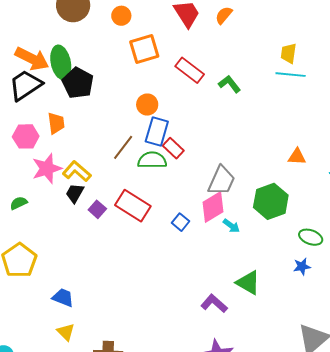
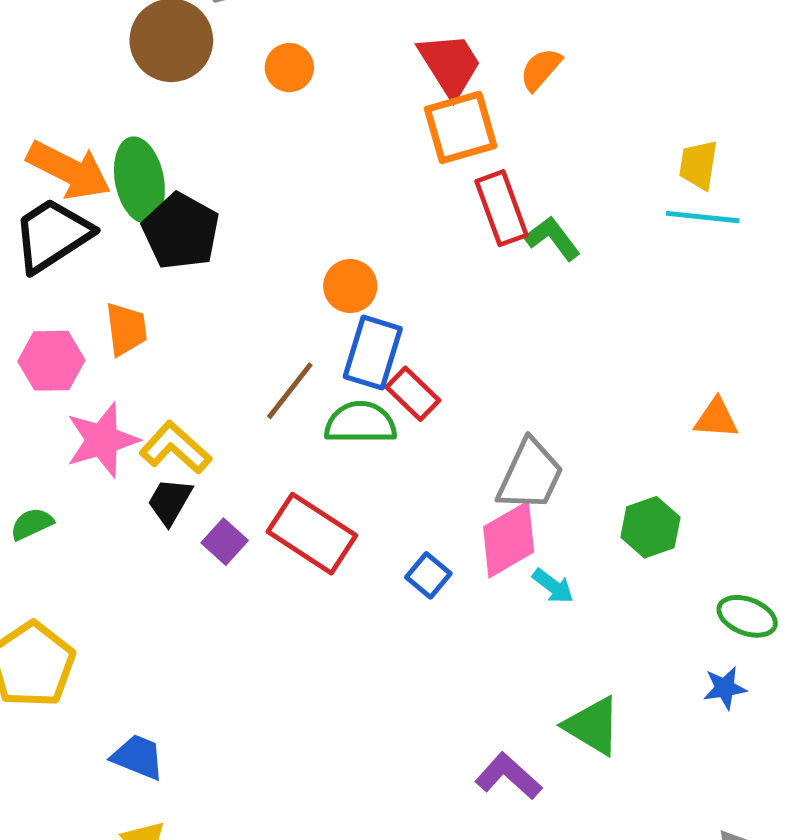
orange square: (144, 49) -> (461, 127), moved
red rectangle: (190, 70) -> (501, 208), moved, turned 32
green hexagon: (271, 201) -> (650, 527), size x0.7

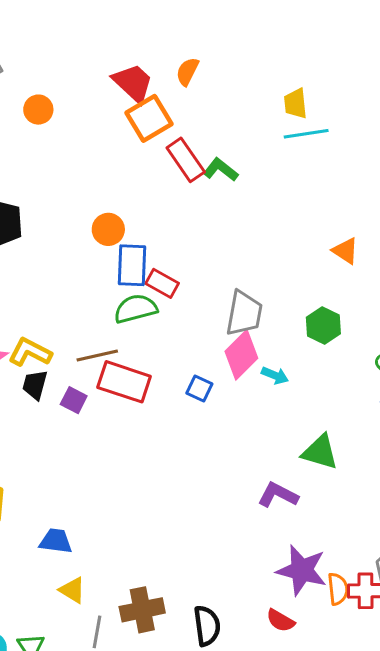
brown line: (290, 391) -> (97, 356), moved, turned 54
orange triangle: (716, 418) -> (345, 251), turned 44

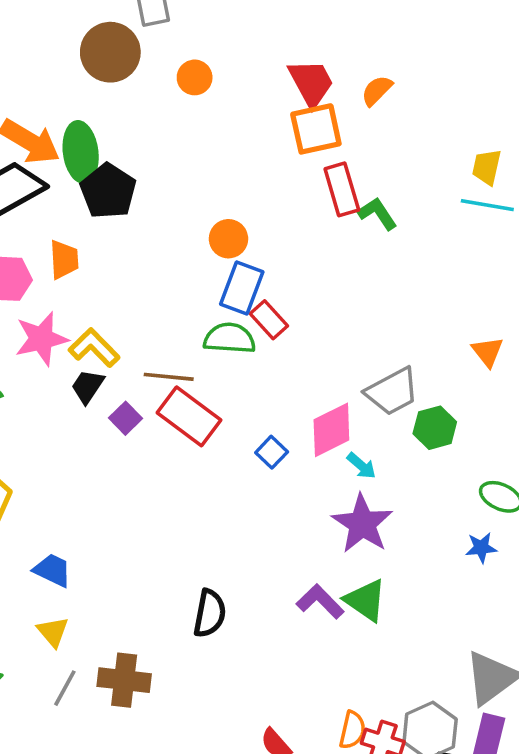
gray trapezoid: (244, 313) -> (392, 391), moved, turned 33
green triangle: (320, 452) -> (366, 600), moved
purple star: (302, 570) -> (362, 524), moved
black semicircle: (207, 626) -> (210, 613), moved

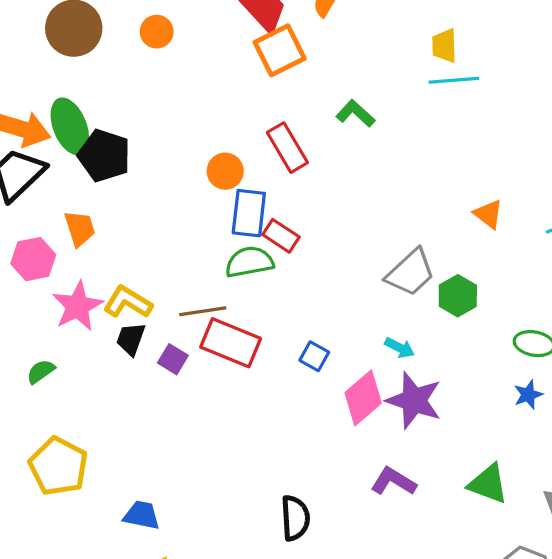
red rectangle: (342, 189) -> (287, 148), moved
pink diamond: (331, 430) -> (363, 398), moved
green triangle: (366, 600) -> (488, 484), moved

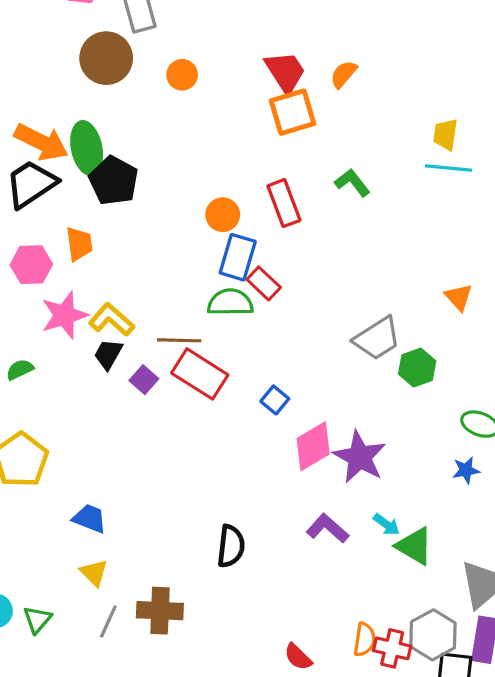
cyan arrow: (400, 348) -> (386, 524), moved

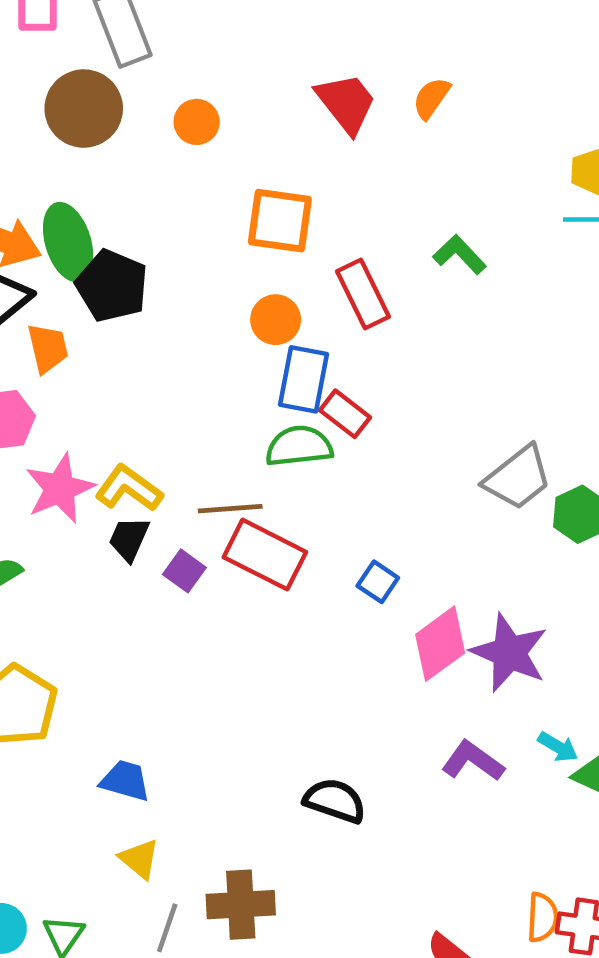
orange square: (293, 112) -> (280, 221), moved, turned 30
orange trapezoid: (79, 244) -> (48, 348), moved
black semicircle: (231, 546) -> (335, 801), turned -72

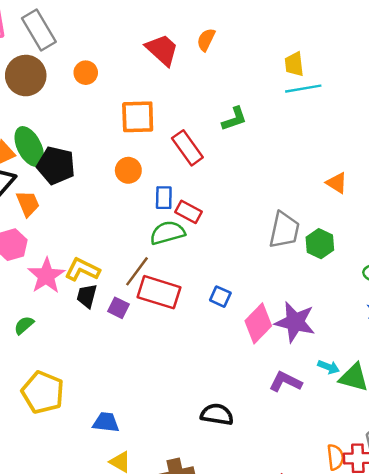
green L-shape: (460, 255) -> (234, 119), turned 124
orange circle: (276, 320) -> (128, 170), moved
blue rectangle: (303, 379) -> (164, 198), size x0.7
gray trapezoid: (518, 478) -> (284, 230), turned -30
brown line: (230, 509) -> (137, 271), turned -40

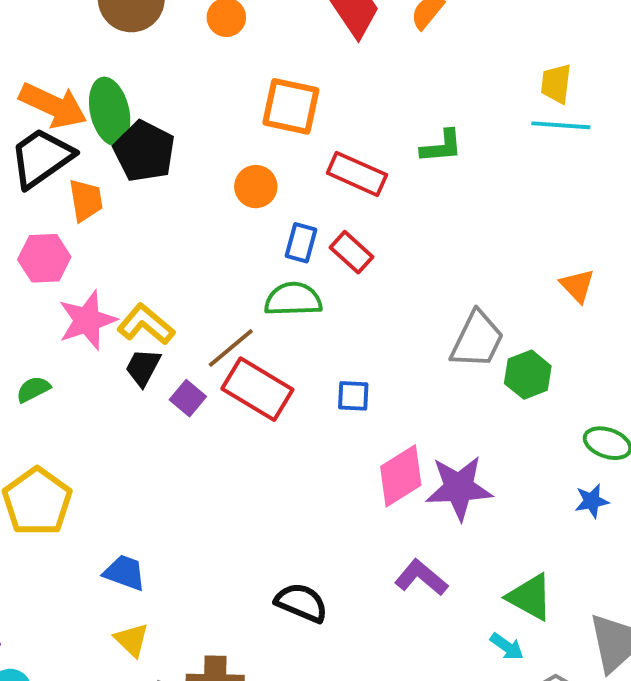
red rectangle: (187, 148) -> (357, 174), turned -44
red rectangle: (189, 212) -> (352, 252), moved
blue square: (220, 297) -> (353, 396), moved, turned -35
purple star: (295, 322) -> (459, 488), turned -30
cyan arrow: (329, 367) -> (507, 647), moved

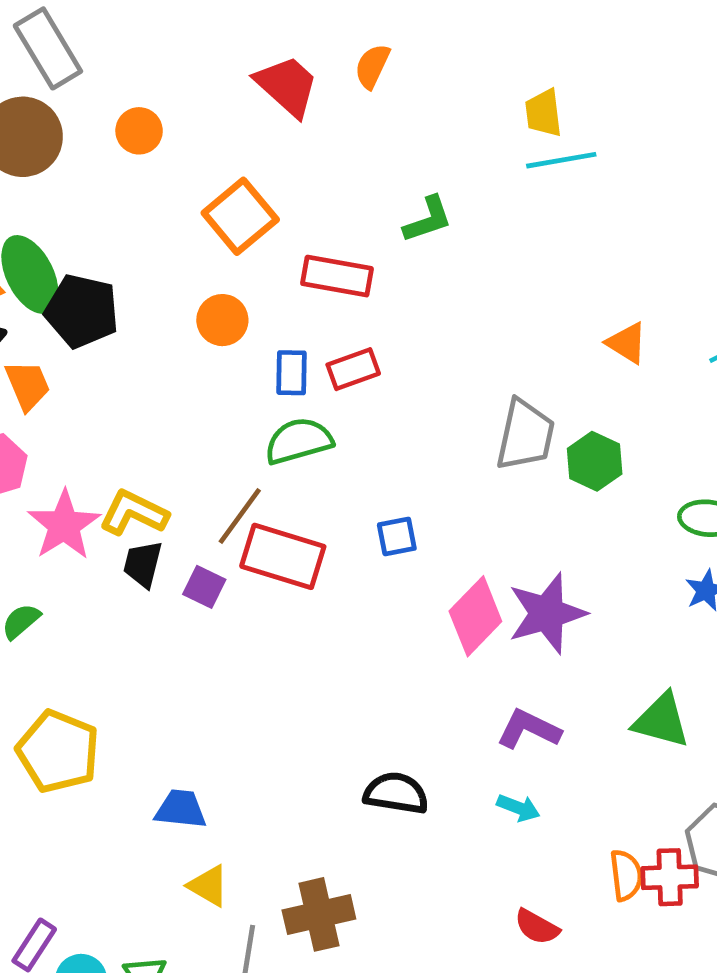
orange square: (291, 106) -> (240, 216), turned -38
red rectangle: (352, 252) -> (353, 369), turned -48
cyan arrow: (507, 647) -> (518, 808), moved

